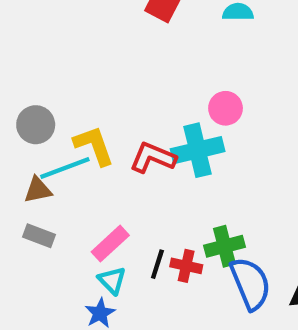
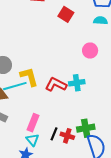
pink circle: (226, 108) -> (90, 51), moved
cyan cross: (198, 150) -> (77, 83), size x0.7
pink rectangle: (110, 244) -> (33, 123), turned -30

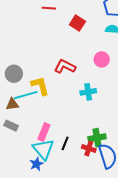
red L-shape: (56, 85) -> (65, 67), moved
red cross: (67, 136) -> (89, 149), moved
cyan triangle: (32, 140) -> (43, 149), size x1.6

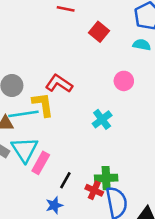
red L-shape: (65, 67) -> (59, 84), moved
cyan cross: (88, 92) -> (102, 119), turned -35
cyan triangle: (43, 149) -> (25, 150), moved
blue star: (36, 164) -> (54, 205), moved

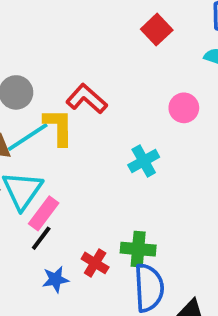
cyan line: (23, 114) -> (28, 137), turned -32
black line: (65, 180) -> (41, 238), moved
red cross: (94, 190) -> (95, 263), moved

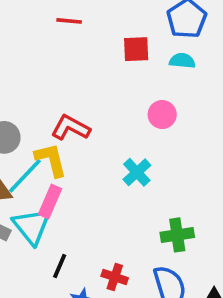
red square: (157, 30) -> (136, 49), moved, turned -36
pink rectangle: (44, 213) -> (50, 201), moved
green cross: (138, 249) -> (177, 235), moved

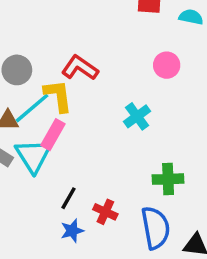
black line: (60, 266) -> (69, 198), moved

